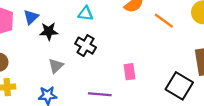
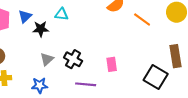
cyan triangle: (86, 14) -> (62, 14), moved
black cross: (86, 46) -> (73, 59), moved

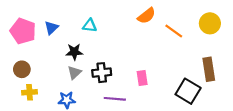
black star: (41, 29) -> (74, 52), moved
black cross: (73, 59) -> (102, 73), turned -36

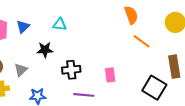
orange semicircle: (146, 16) -> (131, 15), moved, turned -72
orange line: (174, 31) -> (142, 41), moved
gray triangle: (74, 73) -> (21, 70), moved

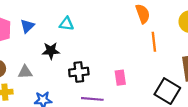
orange line: (142, 41) -> (154, 42), turned 48
gray triangle: (21, 70) -> (25, 72), turned 40

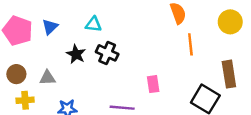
black star: (51, 51) -> (76, 54), turned 30
black cross: (79, 72) -> (107, 53), moved, turned 30

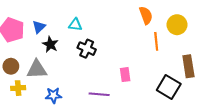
yellow circle: (230, 22) -> (177, 25), moved
black star: (76, 54) -> (50, 44), moved
gray triangle: (47, 78) -> (37, 69), size x1.5

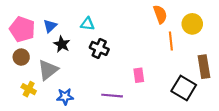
brown circle: (11, 66) -> (21, 57), moved
gray triangle: (37, 69) -> (48, 70), turned -35
yellow cross: (18, 88) -> (29, 89), turned 32

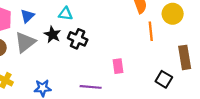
black star: (62, 44) -> (52, 34), moved
gray triangle: (48, 70) -> (25, 42), moved
black square: (184, 88) -> (164, 79), size x0.7

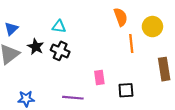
cyan triangle: (66, 14) -> (59, 27), moved
black square: (164, 79) -> (126, 90), moved, turned -35

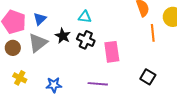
pink rectangle: (99, 78) -> (112, 52), moved, size x1.5
black square: (126, 90) -> (148, 77), turned 35

